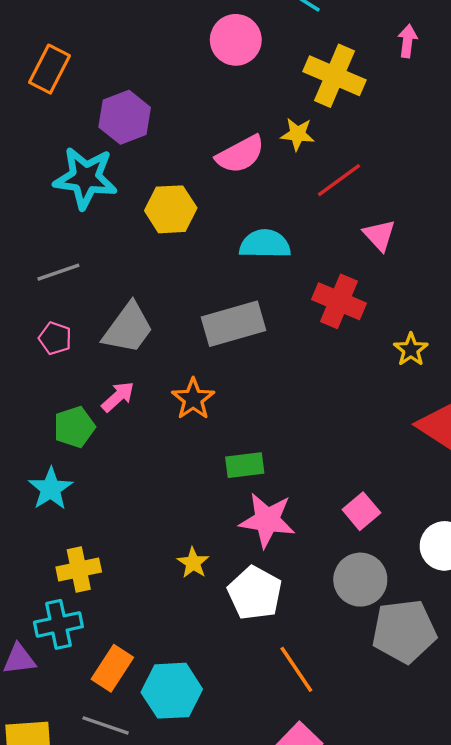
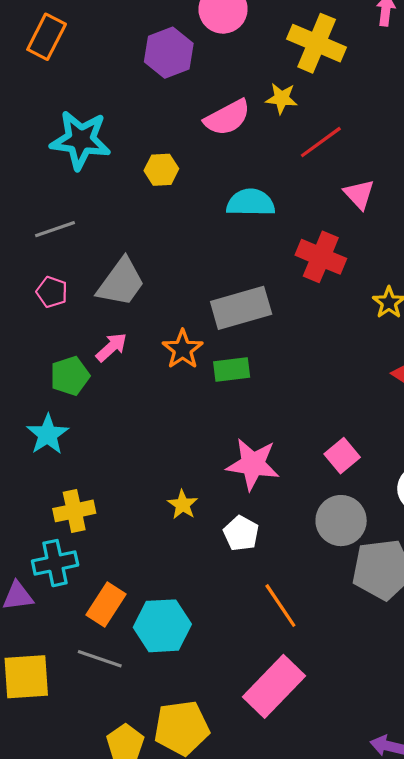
purple hexagon: (125, 117) -> (169, 53), moved
yellow hexagon: (171, 209) -> (161, 170), size x0.7
gray rectangle: (234, 324) -> (241, 308), moved
green rectangle: (245, 465) -> (232, 370), moved
white pentagon: (255, 593) -> (241, 533), size x0.7

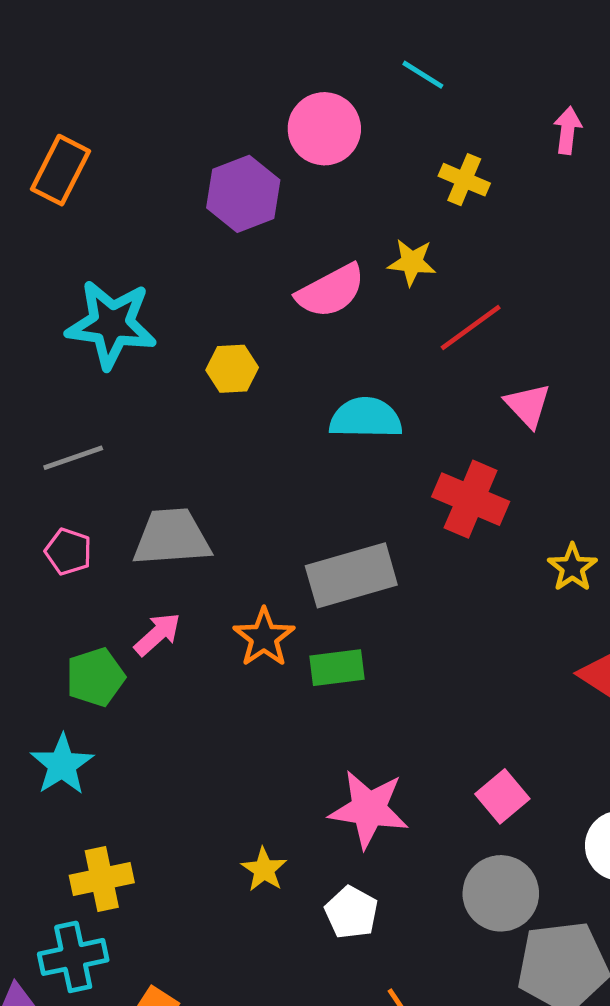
yellow cross: (317, 43) -> (464, 180), size x0.6
gray trapezoid: (121, 282) -> (172, 537), turned -130

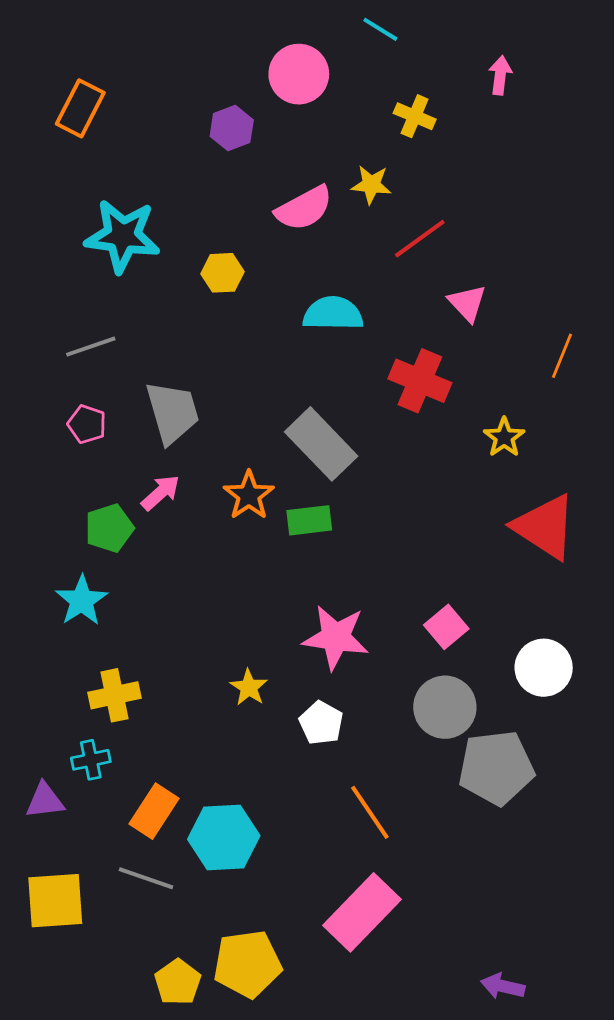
purple hexagon: (243, 194) -> (232, 128), size x0.7
gray trapezoid: (172, 537) -> (172, 412), turned 78
gray rectangle: (351, 575) -> (321, 444), turned 62
cyan cross: (73, 957) -> (91, 760), size x0.7

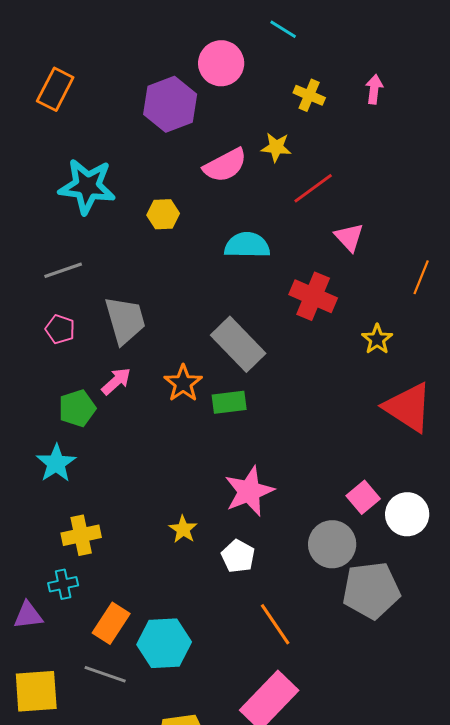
pink arrow: (500, 75) -> (374, 89), moved
purple hexagon: (232, 128) -> (170, 104), size x1.6
pink square: (446, 627) -> (363, 497), moved
pink star: (336, 637) -> (249, 491), turned -30

